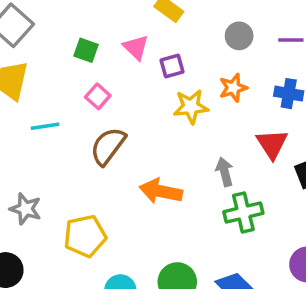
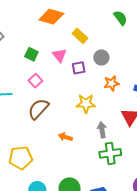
gray circle: (239, 36) -> (101, 57), moved
yellow star: (191, 107) -> (86, 103), moved
orange arrow: (161, 191) -> (65, 137), size x0.6

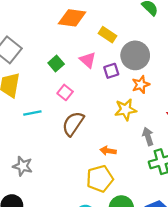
green square: (31, 54) -> (56, 63), turned 32
gray circle: (101, 57) -> (135, 55), size x1.6
orange star: (111, 83) -> (141, 85), moved
yellow pentagon: (21, 158) -> (100, 179), moved

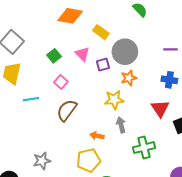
gray arrow: (148, 136) -> (121, 125), moved
gray star: (23, 166) -> (42, 161), moved, turned -30

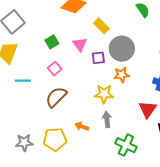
green cross: (144, 148) -> (126, 145), turned 30
yellow pentagon: (89, 160) -> (55, 139), moved

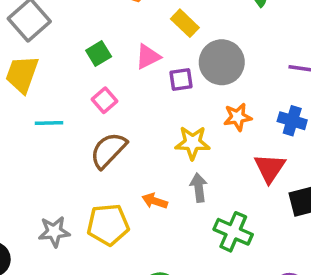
pink triangle: (80, 44) -> (148, 57), turned 42
orange star: (122, 75) -> (238, 117), moved

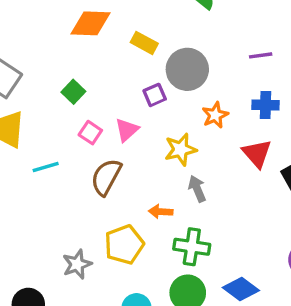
pink triangle: (148, 57) -> (127, 130), moved
green cross: (233, 232) -> (192, 247), moved

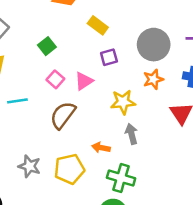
yellow rectangle: (144, 43) -> (98, 25), moved
gray circle: (187, 69) -> (154, 45), moved
gray star: (77, 264) -> (29, 166), moved, turned 30

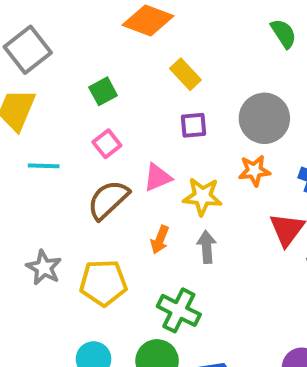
pink triangle: (84, 81) -> (158, 178), moved
orange arrow: (101, 148) -> (160, 240), moved, turned -90

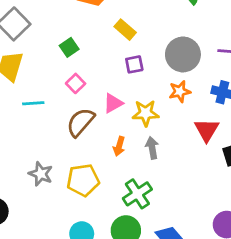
green cross: (179, 310) -> (137, 194), turned 36

